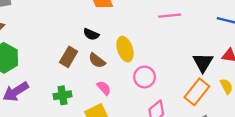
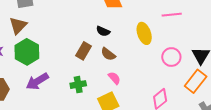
yellow ellipse: (125, 49) -> (144, 33), moved
pink circle: (145, 77) -> (171, 57), moved

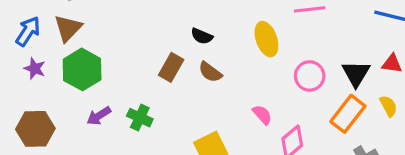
pink semicircle: (114, 78) -> (262, 115), moved
purple arrow: (37, 81) -> (99, 116), size x0.7
green cross: (78, 85) -> (140, 118), moved, turned 35

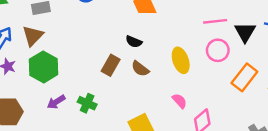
yellow ellipse: (266, 39) -> (181, 60), moved
black triangle: (356, 74) -> (245, 32), moved
pink circle: (310, 76) -> (218, 50), moved
orange rectangle: (348, 114) -> (244, 77), moved

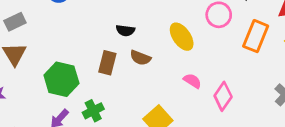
green hexagon: (44, 67) -> (61, 79), moved
green cross: (87, 103) -> (93, 111), turned -36

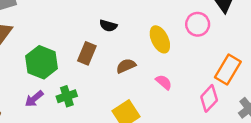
orange rectangle: (256, 36) -> (228, 70), moved
brown semicircle: (140, 58) -> (126, 66), moved, turned 126
pink diamond: (223, 96) -> (209, 98), moved

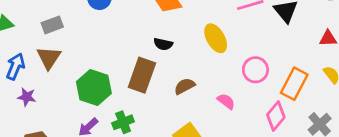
pink circle: (198, 24) -> (255, 70), moved
yellow ellipse: (160, 39) -> (216, 38), moved
brown rectangle: (87, 53) -> (142, 75), size x1.4

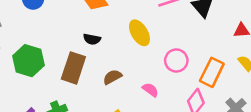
green hexagon: (94, 87) -> (28, 61), moved

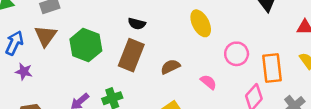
black semicircle: (92, 39) -> (137, 24), moved
orange rectangle: (212, 72) -> (272, 68), turned -36

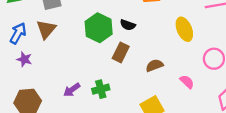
green hexagon: (86, 45) -> (99, 28), moved
brown rectangle: (131, 55) -> (121, 52), size x0.7

